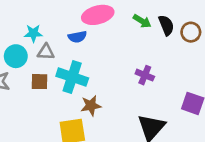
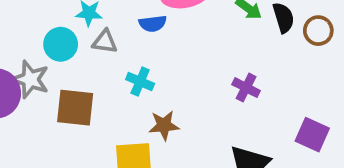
cyan cross: (72, 77) -> (140, 81), size x0.6
brown square: (40, 82) -> (75, 108), moved, size x1.5

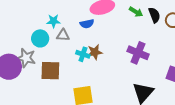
purple cross: (246, 88) -> (138, 53), size x1.5
brown star: (164, 125) -> (95, 52), moved

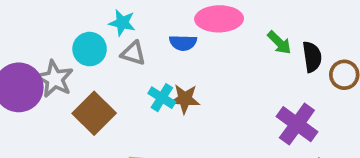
purple cross: (138, 53) -> (297, 124), moved
brown square: (50, 71) -> (94, 113), turned 30

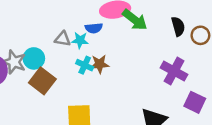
cyan star: (122, 23) -> (80, 40), moved
green arrow: (279, 43) -> (135, 20), moved, size x1.5
cyan circle: (90, 49) -> (34, 58), moved

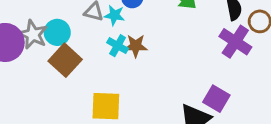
purple cross: (174, 71) -> (235, 42), moved
purple square: (195, 102) -> (216, 99), moved

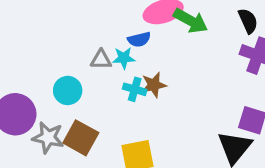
gray star: (33, 35) -> (48, 138), moved
brown square: (65, 60) -> (81, 138), moved

